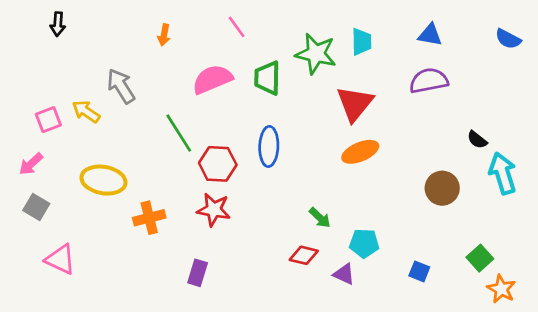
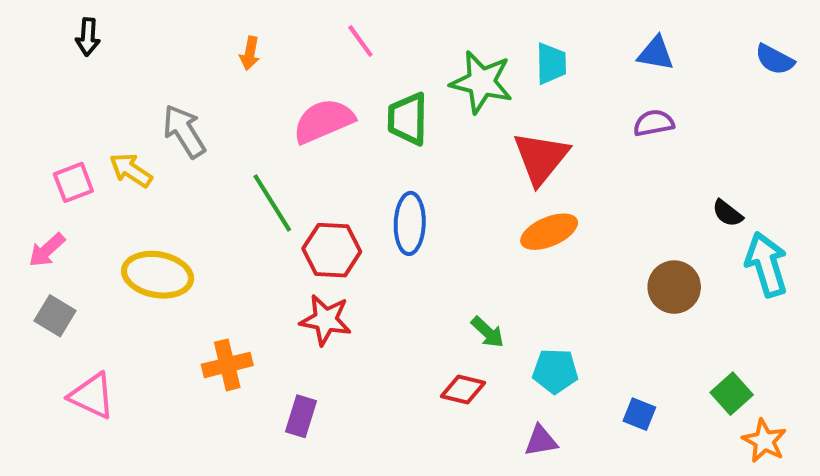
purple semicircle: (429, 81) -> (654, 123), size x0.7
orange cross: (149, 218) -> (227, 365), moved
purple triangle: (344, 274) -> (541, 441), moved, turned -35

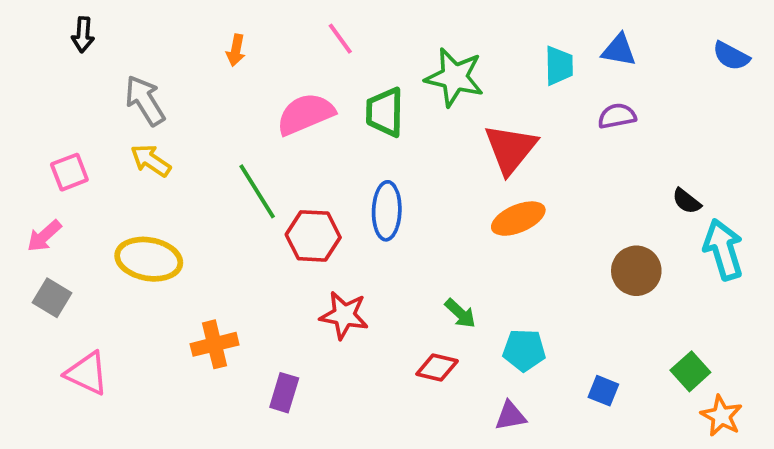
cyan trapezoid: (551, 64) -> (559, 66), moved
gray arrow: (184, 131) -> (145, 101), moved
yellow arrow: (131, 170) -> (151, 160), moved
red star: (326, 320) -> (344, 315), moved

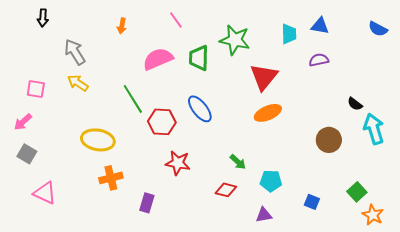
pink square: (69, 172) -> (36, 89), turned 30
blue ellipse: (387, 211) -> (200, 109), turned -40
yellow ellipse: (149, 259) -> (98, 140), moved

